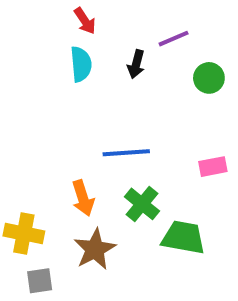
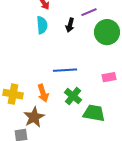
green circle: (209, 78) -> (107, 32), size x1.6
yellow cross: (24, 233) -> (13, 94), moved
brown star: (95, 249) -> (34, 117), moved

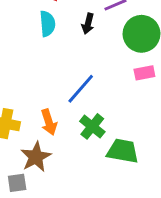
blue line: (65, 70) -> (81, 89), turned -45
pink rectangle: (109, 77) -> (144, 73), moved

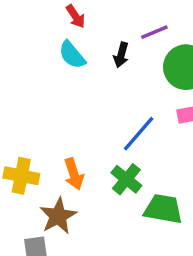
cyan semicircle: (47, 24) -> (72, 55), turned 145
blue line: (81, 89) -> (139, 134), moved

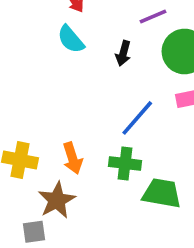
black arrow: (121, 55) -> (123, 53), moved
green cross: (126, 179) -> (125, 163), turned -32

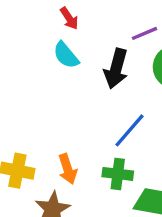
black arrow: (123, 53) -> (116, 69), size x1.6

